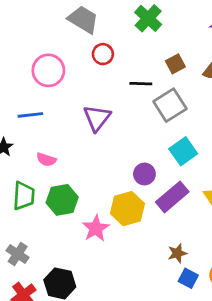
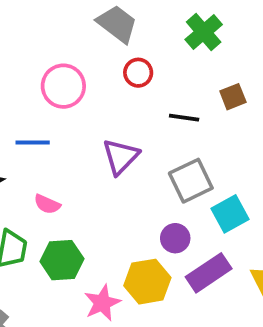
gray square: (170, 105) -> (191, 181), moved

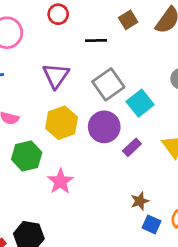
purple circle: (175, 238) -> (104, 127), size x1.5
purple rectangle: (209, 273) -> (132, 147), size x0.6
yellow hexagon: (147, 282) -> (62, 123), moved

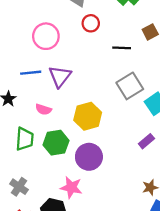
purple triangle: (56, 76) -> (60, 76), moved
purple circle: (104, 127) -> (89, 157), moved
pink star: (60, 181) -> (71, 187), moved, turned -30

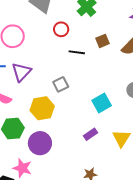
red circle: (91, 23) -> (61, 29), moved
gray square: (130, 86) -> (61, 84), moved, size x0.7

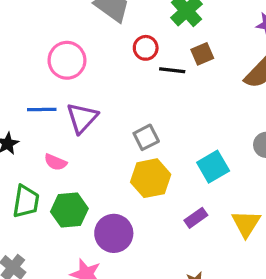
brown square: (103, 41) -> (202, 54), moved
black line: (77, 52) -> (172, 70), moved
yellow hexagon: (42, 108) -> (151, 178), moved

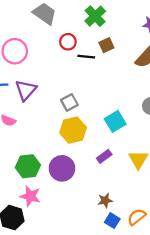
green hexagon: (69, 210) -> (28, 166), moved
purple circle: (114, 233) -> (62, 168), moved

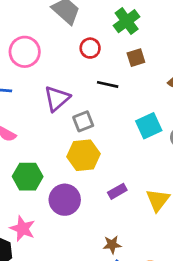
black line: (86, 57) -> (108, 84), moved
purple triangle: (26, 90) -> (57, 99), moved
cyan square: (115, 121) -> (149, 126), moved
green hexagon: (28, 166) -> (28, 177), moved

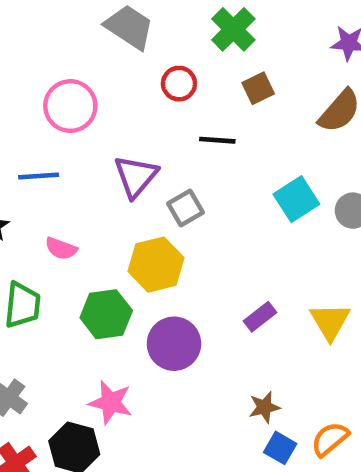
yellow hexagon: (84, 155) -> (156, 265), moved

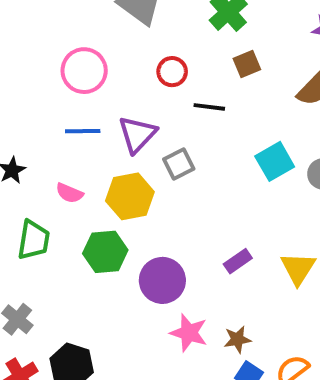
red circle: (179, 84) -> (172, 72), moved
blue line: (39, 176) -> (83, 131), moved
yellow hexagon: (156, 265) -> (130, 196), moved
pink star: (111, 402) -> (189, 333), moved

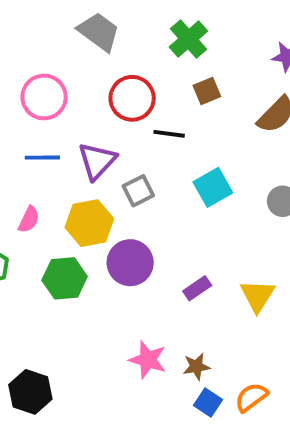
red circle: (172, 72) -> (132, 98), size x1.5
cyan square: (275, 161) -> (213, 187), moved
pink semicircle: (69, 193) -> (29, 219), turned -88
purple circle: (162, 280) -> (130, 263), moved

